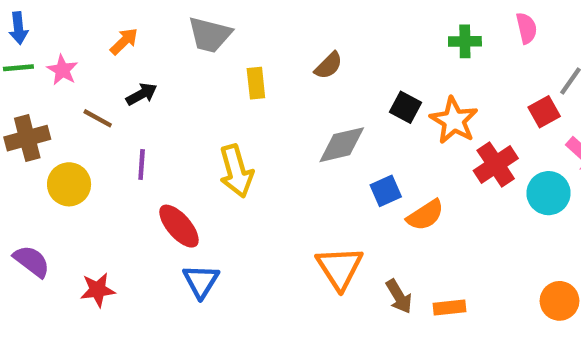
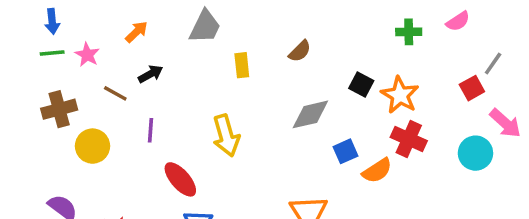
pink semicircle: (527, 28) -> (458, 21), turned 70
gray trapezoid: (210, 35) -> (205, 27), turned -78
red cross: (496, 165) -> (409, 139), moved, turned -32

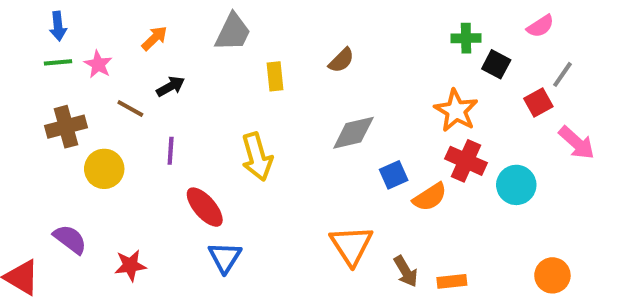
pink semicircle: (458, 21) -> (540, 26), moved
black square: (361, 85) -> (496, 64), moved
cyan circle: (475, 153) -> (516, 185), moved

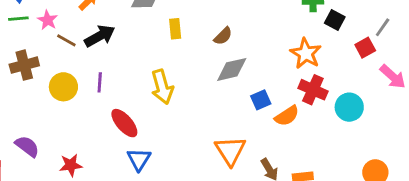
brown semicircle: (341, 60) -> (223, 36), moved
black arrow: (171, 86) -> (100, 36), size x1.5
brown line: (130, 109) -> (66, 40), moved
yellow circle: (104, 169) -> (63, 87), moved

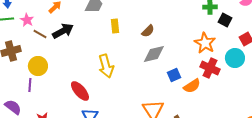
purple line: (100, 82) -> (30, 85), moved
cyan circle: (349, 107) -> (235, 58), moved

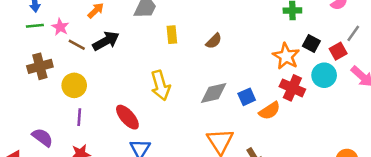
black square: (225, 20) -> (311, 44), moved
gray diamond: (154, 54) -> (214, 93), moved
purple line: (30, 85) -> (79, 117), moved

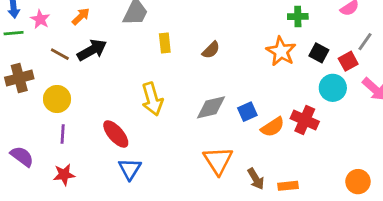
pink star: (60, 27) -> (40, 19), moved
orange star: (286, 56) -> (281, 51), moved
red cross: (292, 88) -> (305, 120), moved

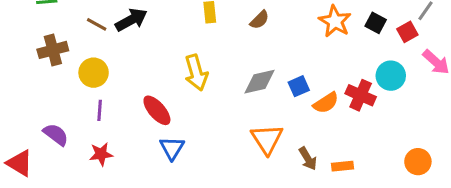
cyan circle: (333, 88) -> (391, 76), moved

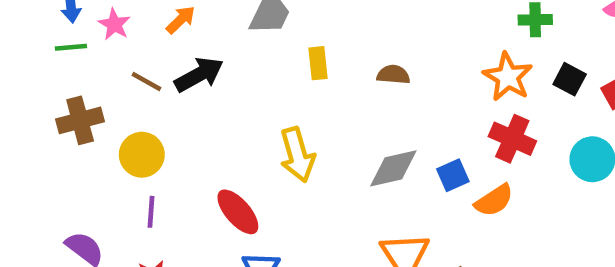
brown semicircle: (260, 20) -> (393, 75), turned -130
red cross: (361, 95) -> (512, 139), moved

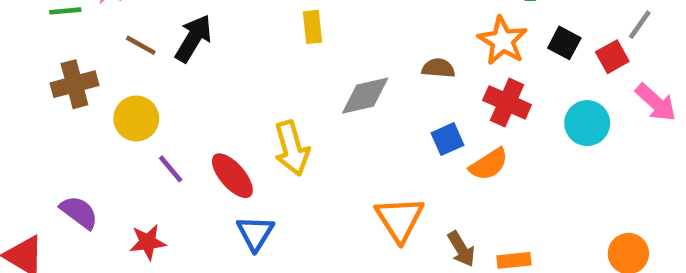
black arrow: (199, 75) -> (193, 38), turned -30
brown semicircle: (393, 75) -> (438, 68), moved
yellow arrow: (297, 155) -> (292, 148), moved
gray diamond: (393, 168) -> (365, 96), moved
purple line: (151, 212) -> (171, 169), moved, turned -44

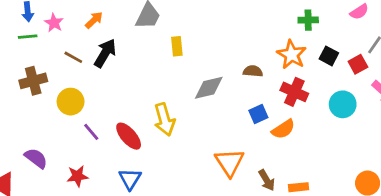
blue triangle: (255, 233) -> (130, 179), moved

